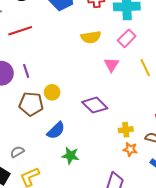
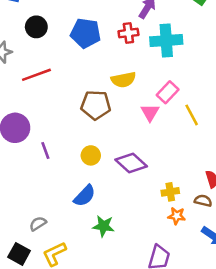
pink rectangle: (127, 38) -> (168, 92), moved
purple line: (26, 71) -> (45, 150), moved
yellow circle: (52, 92) -> (91, 155), moved
brown pentagon: (31, 104) -> (96, 105), moved

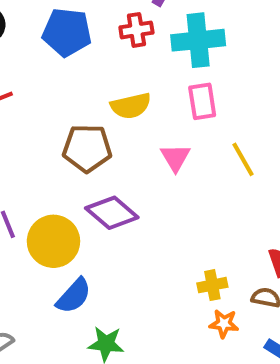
pink rectangle: (168, 92) -> (202, 101), moved, turned -50
yellow circle: (91, 155) -> (53, 241), moved, size x1.6
purple diamond: (131, 163) -> (112, 213), moved

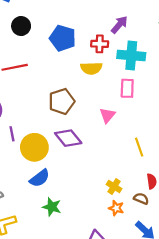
yellow semicircle: (131, 106) -> (91, 68), moved
brown pentagon: (87, 148) -> (62, 101), turned -30
yellow line: (243, 159) -> (139, 147), moved
yellow cross: (212, 285) -> (114, 187), turned 32

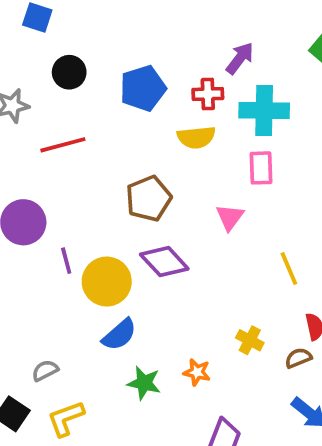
blue pentagon: (63, 38) -> (143, 88), turned -30
brown semicircle: (141, 199) -> (298, 358), turned -40
orange star: (116, 208) -> (197, 372), moved

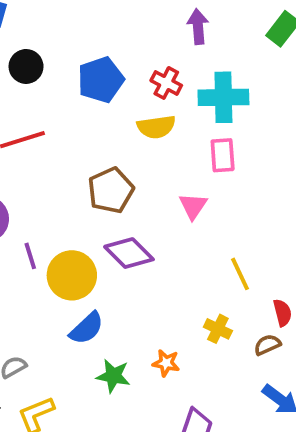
purple arrow: (240, 58) -> (198, 27), moved, turned -40
red cross: (208, 94) -> (166, 83), turned 32
yellow line: (289, 269) -> (240, 274), moved

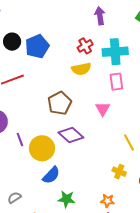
blue pentagon: (101, 80) -> (37, 46), moved
red cross: (166, 83) -> (85, 46), turned 35
orange star: (166, 363) -> (107, 201), moved

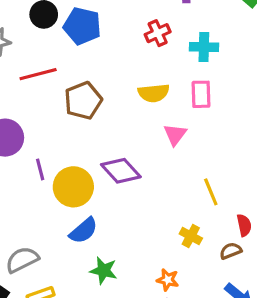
blue pentagon: (37, 46) -> (82, 26), turned 30
cyan cross: (115, 52) -> (204, 47), size x0.7
yellow semicircle: (81, 69) -> (154, 93), moved
brown pentagon: (60, 103) -> (83, 101), moved
gray semicircle: (14, 198) -> (22, 260), size x1.5

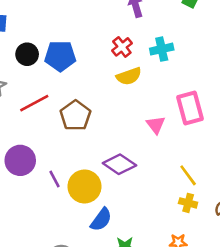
yellow semicircle: (154, 93) -> (129, 76), moved
pink rectangle: (201, 94) -> (190, 108), moved, size x1.4
yellow line: (211, 192) -> (188, 175), moved

